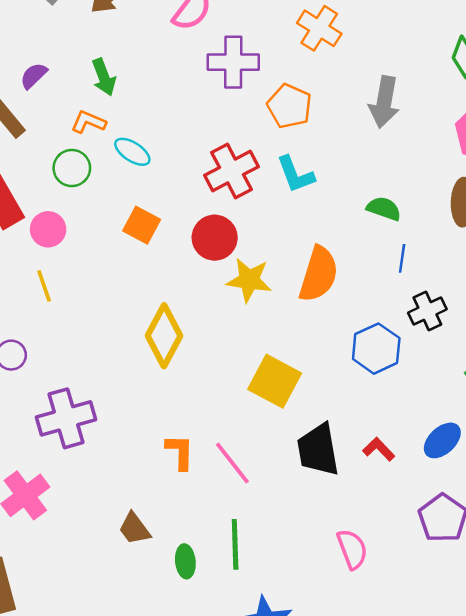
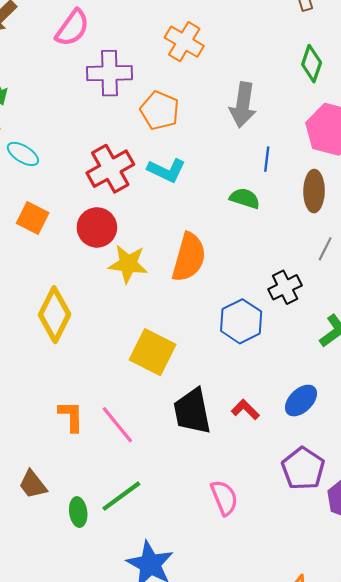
cyan L-shape: (295, 174) -> (166, 170), turned -42
blue line: (402, 258) -> (267, 159), moved
green line: (235, 544) -> (121, 496), turned 57

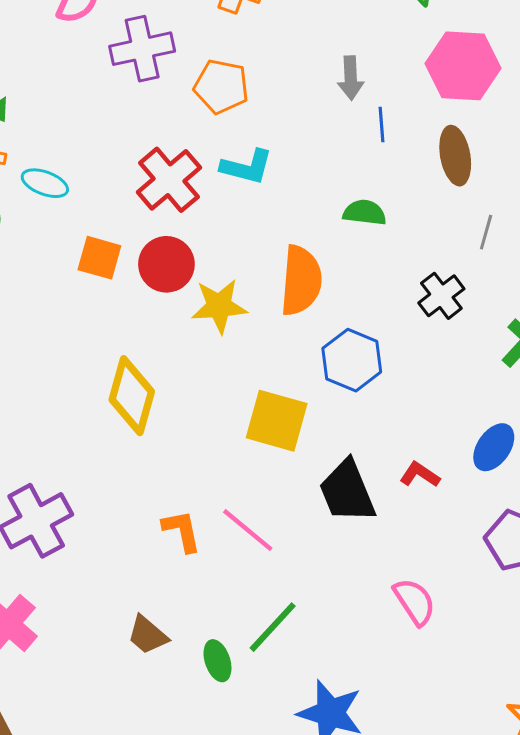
gray arrow: (243, 105) -> (351, 78), moved, size x0.7
green semicircle: (245, 198) -> (365, 213), moved
orange square: (33, 218) -> (99, 258), moved
blue hexagon: (241, 321) -> (352, 360), moved

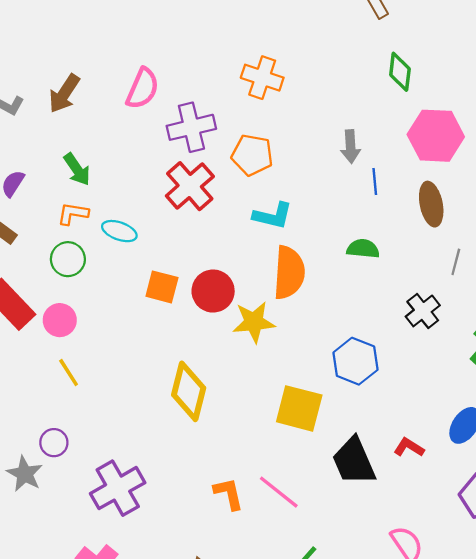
red cross: (169, 180) -> (190, 186), moved
orange semicircle: (301, 280) -> (289, 273), moved

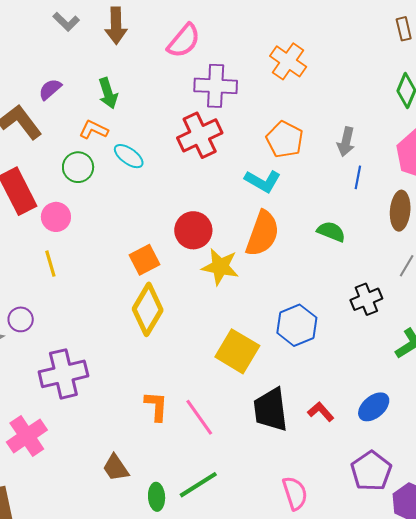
brown arrow: (64, 94) -> (116, 26), turned -51
orange pentagon: (252, 155) -> (285, 139), moved
orange square: (162, 287) -> (145, 260), moved, turned 32

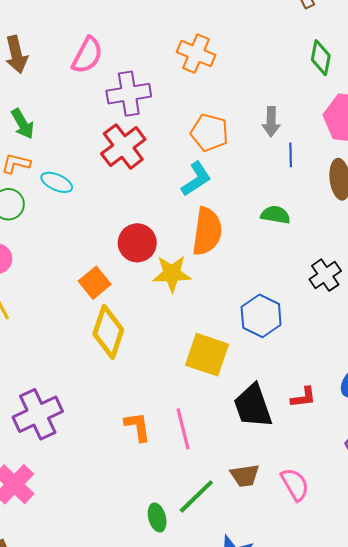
cyan L-shape: (263, 181) -> (196, 179), turned -51
red L-shape: (321, 412) -> (303, 397), turned 136
pink line: (199, 417) -> (183, 429), turned 33
brown trapezoid: (116, 468) -> (245, 476), moved, turned -52

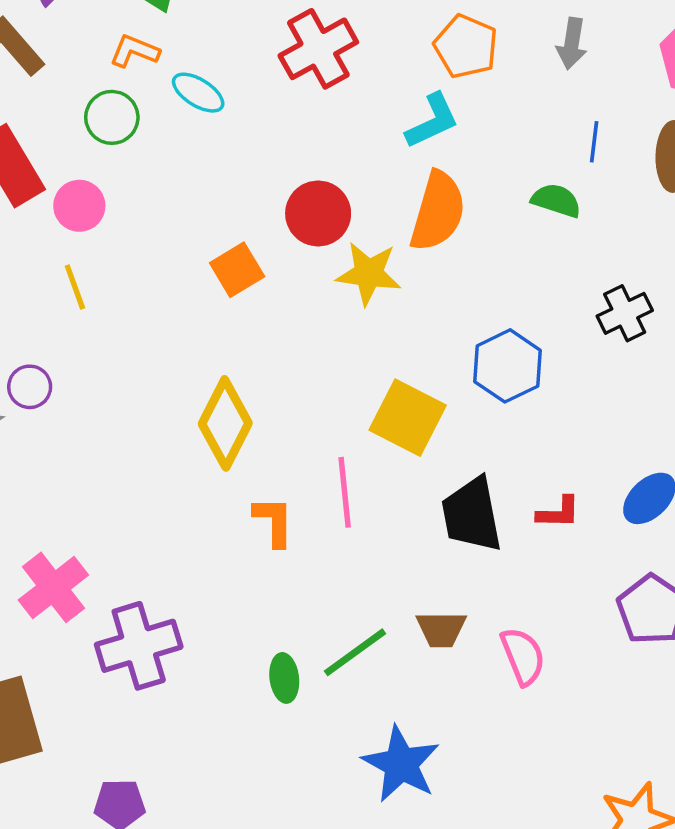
blue line: (291, 155) -> (594, 142), moved
yellow diamond: (108, 332) -> (225, 423), moved
purple cross: (38, 414) -> (139, 646), moved
pink line: (183, 429) -> (345, 492), moved

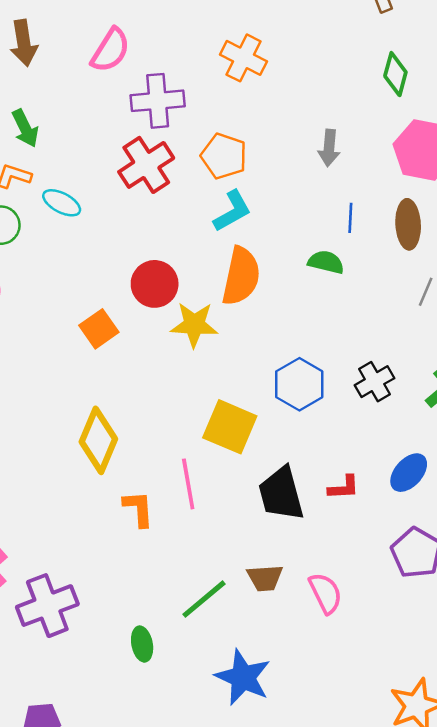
orange pentagon: (466, 46) -> (224, 156), moved
black cross: (625, 313) -> (374, 382), moved
green ellipse: (284, 678) -> (142, 644), moved

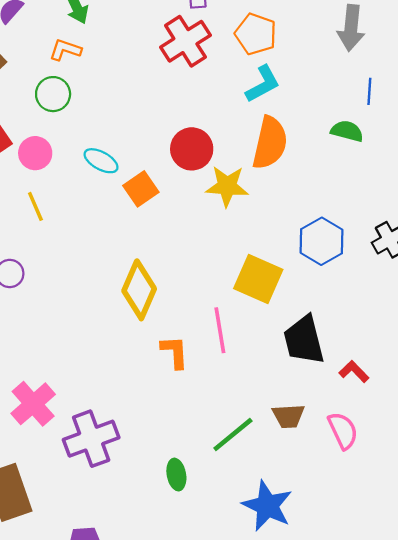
gray arrow: (329, 148) -> (351, 28), size x1.4
cyan ellipse: (62, 203) -> (101, 161), moved
red L-shape: (344, 488) -> (354, 372), moved, turned -132

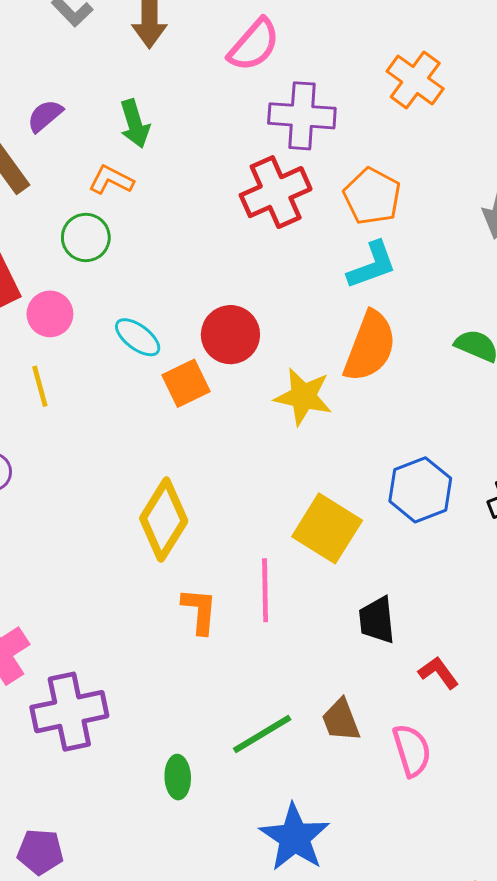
red circle: (192, 149) -> (230, 335), moved
black trapezoid: (304, 340) -> (377, 620), size x0.7
brown trapezoid: (288, 416) -> (341, 720), turned 64

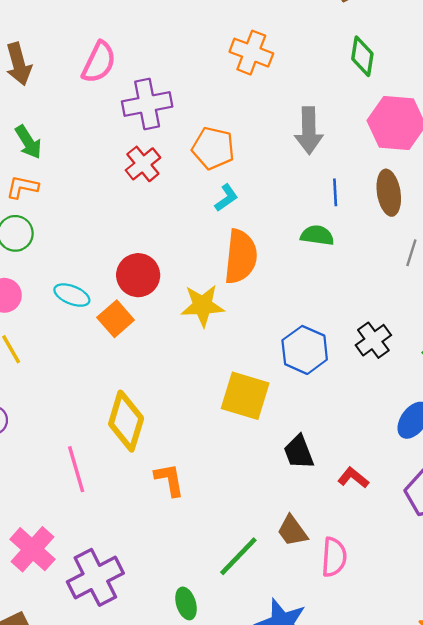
orange cross: (415, 80) -> (251, 53), moved
red cross: (276, 192) -> (143, 164), size x0.7
cyan L-shape: (372, 265) -> (226, 198), size x0.7
pink line: (265, 590) -> (76, 469), moved
pink semicircle: (412, 750) -> (334, 557), moved, turned 36

